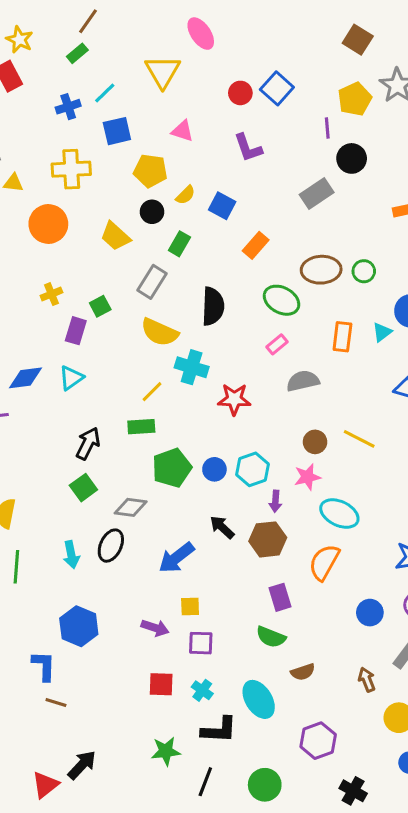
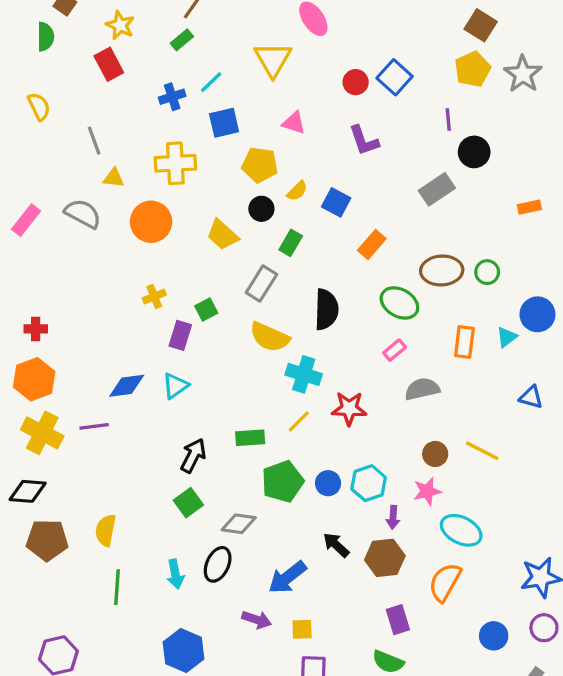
yellow pentagon: (355, 99) -> (473, 69), moved
yellow line: (152, 392) -> (299, 421), moved
purple arrow: (155, 628) -> (257, 620), moved

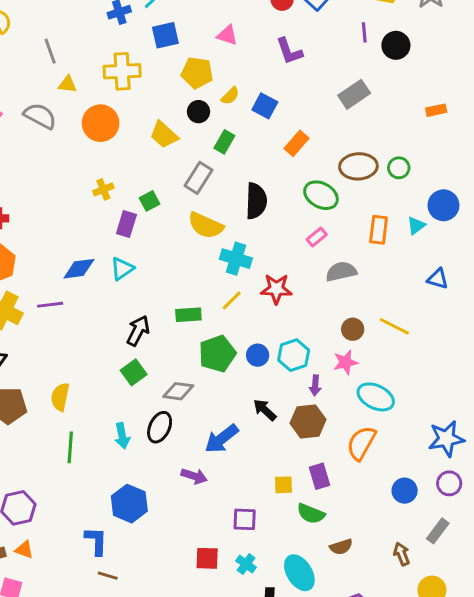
black circle: (474, 152) -> (396, 45), moved
yellow square: (302, 629) -> (284, 485), moved

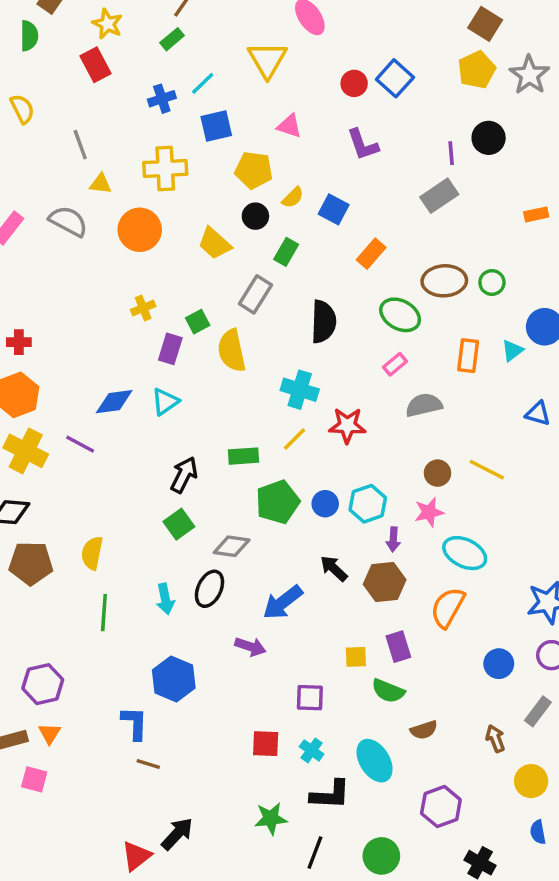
purple line: (364, 32) -> (451, 153), moved
yellow semicircle: (206, 225) -> (232, 351), moved, turned 54
purple line: (50, 305) -> (80, 444), turned 35
orange triangle: (24, 550) -> (50, 733), turned 42

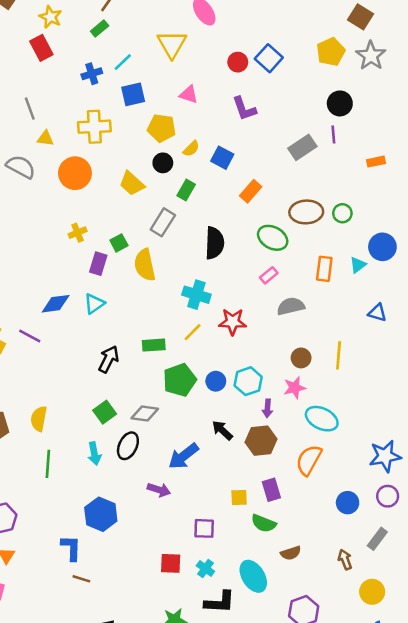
brown square: (485, 24) -> (360, 17), moved
purple line: (451, 153) -> (333, 134), moved
yellow line: (487, 470) -> (339, 355), turned 68
green square: (179, 524) -> (105, 412), moved

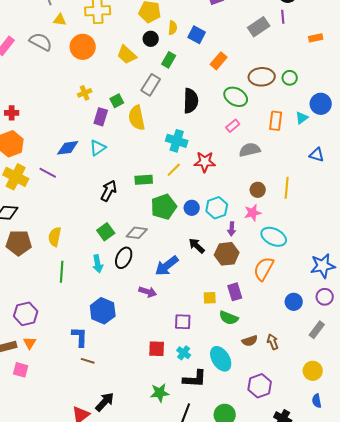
yellow semicircle: (191, 149) -> (173, 28), turned -40
brown arrow: (345, 559) -> (273, 342), moved

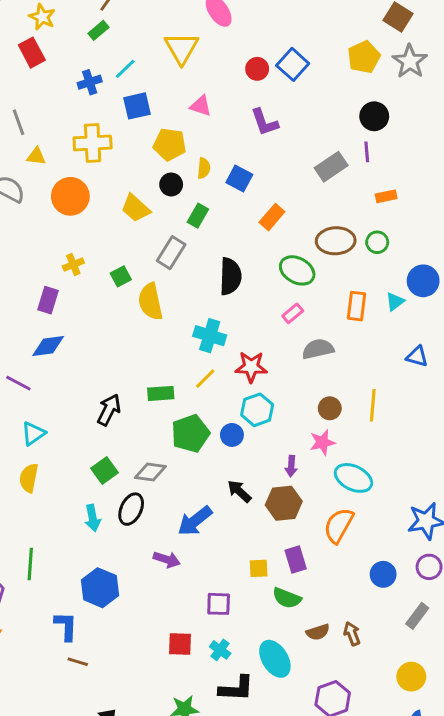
orange rectangle: (316, 38) -> (386, 196), moved
purple rectangle: (101, 117) -> (48, 300), moved
cyan triangle: (98, 148) -> (33, 433), moved
cyan hexagon: (217, 208) -> (257, 410), moved
green line: (62, 272) -> (30, 564), moved

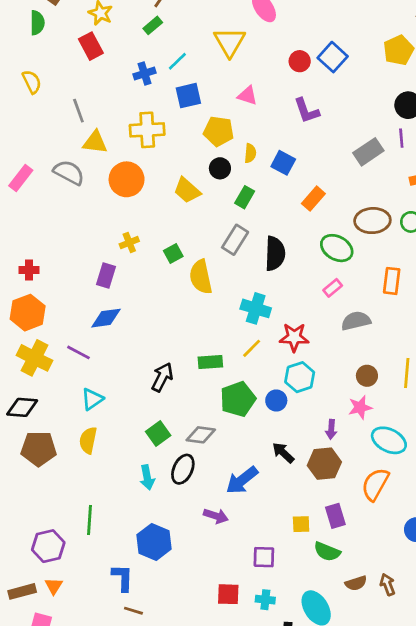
yellow triangle: (36, 156) -> (95, 142), size x1.4
gray rectangle: (171, 253) -> (235, 240), moved
cyan cross: (220, 650) -> (265, 600), turned -30

